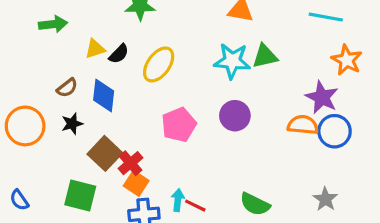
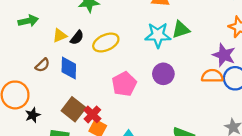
yellow ellipse: (159, 64) -> (106, 43), turned 35
black star: (72, 124) -> (33, 115), moved

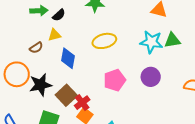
yellow triangle: (60, 36) -> (54, 35), moved
black semicircle: (77, 38) -> (59, 15), moved
brown semicircle: (42, 65) -> (36, 48), moved
black star: (33, 115) -> (40, 85), moved, size x1.6

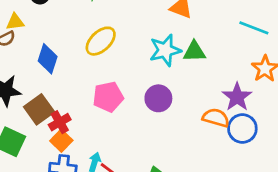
yellow triangle: (54, 35) -> (15, 22), moved
yellow ellipse: (104, 41) -> (101, 41), turned -35
cyan star: (151, 42) -> (165, 50), turned -30

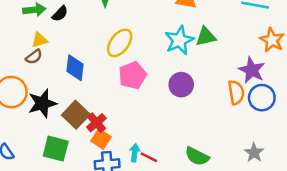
pink pentagon: (108, 97) -> (133, 75), moved
orange semicircle: (216, 118) -> (236, 92), turned 75

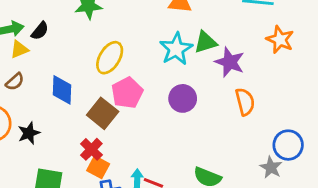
yellow triangle: (40, 40) -> (19, 49), moved
purple star: (252, 70) -> (230, 62), moved
blue circle: (262, 98) -> (288, 145), moved
black star: (42, 103) -> (29, 133), size x0.7
brown square: (76, 115) -> (103, 113), moved

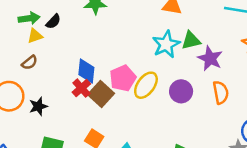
yellow ellipse: (110, 58) -> (146, 85), moved
blue diamond: (62, 90) -> (86, 71), moved
purple circle: (183, 98) -> (181, 91), moved
red cross: (91, 149) -> (81, 88), moved

